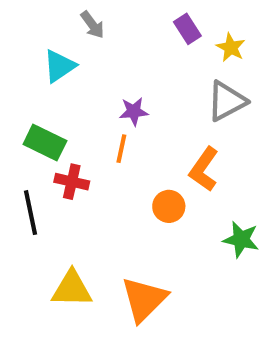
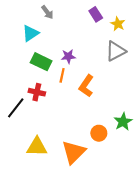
green rectangle: (45, 142) -> (41, 62), moved
orange L-shape: (204, 169) -> (86, 86), moved
orange circle: (169, 206) -> (99, 133), moved
black line: (31, 213) -> (16, 108), turned 50
green star: (241, 239) -> (123, 122), turned 30

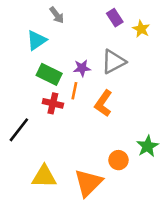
gray triangle: (116, 51) -> (113, 62), moved
red cross: (37, 92) -> (53, 103), moved

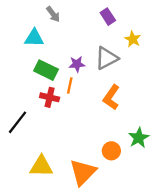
yellow star: (141, 29) -> (133, 39), moved
cyan triangle: (37, 40) -> (34, 38), turned 36
orange L-shape: (103, 103) -> (111, 97), moved

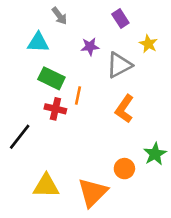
purple star: (77, 64) -> (90, 46), moved

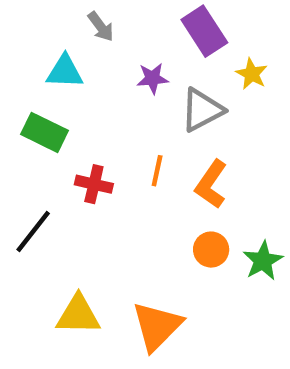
purple rectangle: (120, 19) -> (204, 31), size x1.5
green rectangle: (51, 78) -> (44, 132), moved
orange line: (78, 96) -> (157, 171), moved
orange circle: (124, 169) -> (211, 250), moved

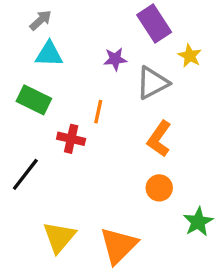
gray arrow: (101, 27) -> (41, 20), moved, turned -95
orange line: (157, 171) -> (98, 112), moved
green star: (263, 261) -> (198, 222), moved
yellow triangle: (78, 315) -> (59, 237), turned -51

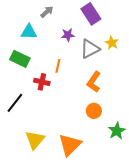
gray arrow: (41, 20) -> (47, 12), moved
yellow star: (190, 56) -> (112, 43), moved

